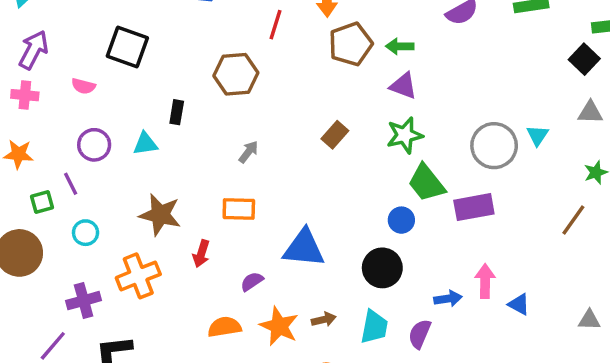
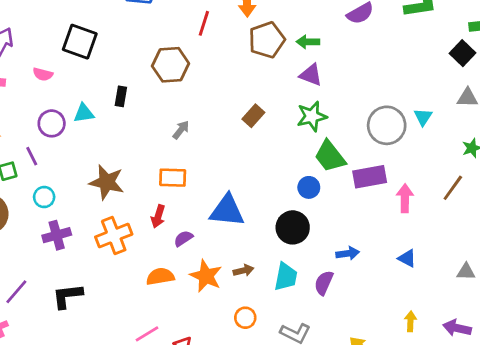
cyan triangle: (145, 144) -> (84, 113), moved
red arrow: (201, 254) -> (158, 216), moved
orange cross: (138, 276) -> (114, 236), moved
pink arrow: (485, 281) -> (405, 198), moved
purple cross: (84, 301) -> (57, 235), moved

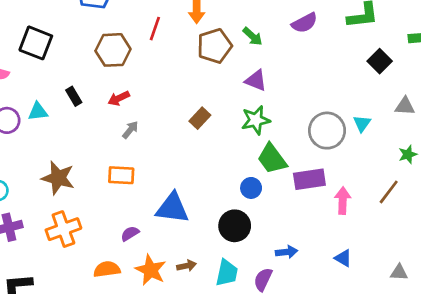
green arrow: (308, 42) -> (252, 36), moved, turned -140
black square: (462, 53) -> (380, 61), moved
brown hexagon: (171, 65) -> (113, 50), moved
black rectangle: (121, 96) -> (74, 96), turned -42
red arrow: (158, 216) -> (119, 98), moved, turned 45

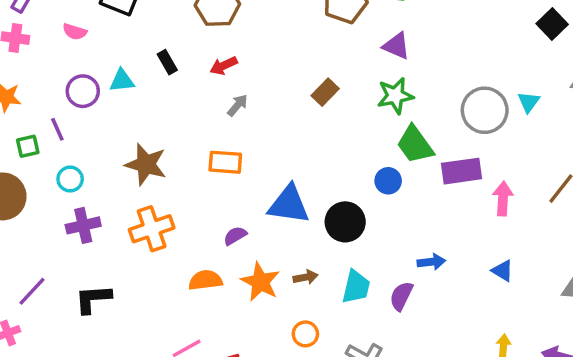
black circle: (235, 226) -> (345, 222), moved

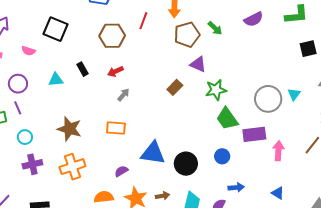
black square: (552, 24) -> (308, 49), turned 30
purple triangle: (396, 46) -> (198, 64), moved
purple circle: (83, 91) -> (18, 84), moved
blue circle: (388, 181) -> (222, 156), moved

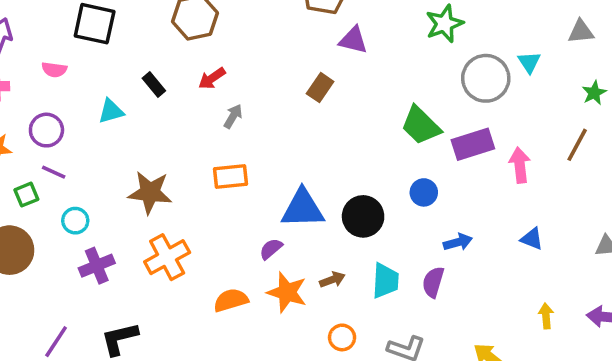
green star: (216, 90) -> (444, 24), moved
purple line: (18, 108) -> (54, 172), turned -32
purple semicircle: (121, 171) -> (271, 249), moved

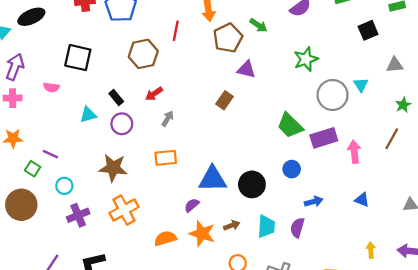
purple circle: (46, 130) -> (122, 124), moved
green square: (26, 195) -> (33, 169), turned -35

